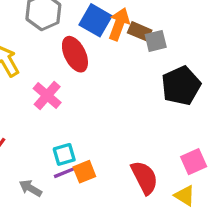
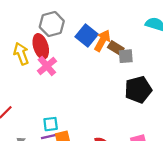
red ellipse: (75, 54) -> (41, 46), moved
pink cross: (47, 96) -> (47, 66), moved

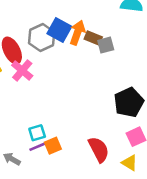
gray hexagon: (52, 24) -> (42, 38), moved
black pentagon: (138, 90) -> (129, 102), moved

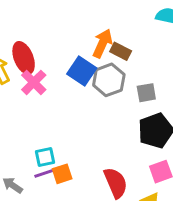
blue square: (59, 30) -> (82, 71), moved
gray hexagon: (42, 38) -> (109, 80), moved
gray square: (106, 45) -> (146, 93), moved

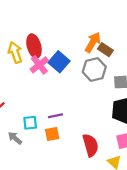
blue square: (82, 71) -> (59, 62), moved
cyan square: (45, 157) -> (30, 123), moved
purple line: (44, 173) -> (56, 116), moved

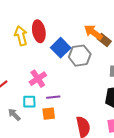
orange arrow: (93, 42) -> (93, 32), turned -90
pink cross: (39, 65) -> (38, 79), moved
gray hexagon: (94, 69) -> (80, 56), moved

